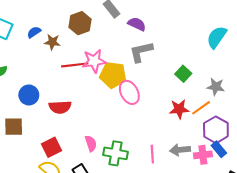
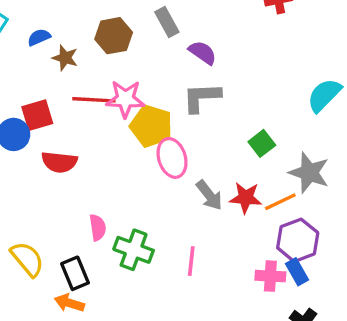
gray star: (216, 87) -> (309, 173), size x1.4
red square: (51, 147) -> (37, 115), moved
gray arrow: (180, 150) -> (209, 195), moved, turned -132

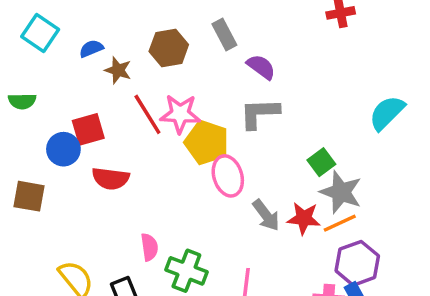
red line: (94, 100) -> (147, 114), turned 54
gray star: (309, 173) -> (341, 192), moved

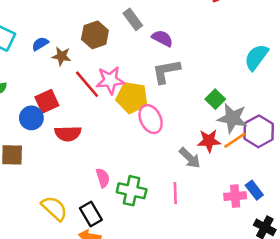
gray arrow: (266, 215) -> (190, 158), moved
purple hexagon: (357, 263) -> (259, 131), moved

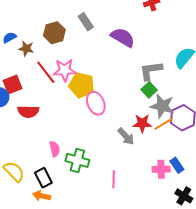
purple semicircle: (162, 38) -> (123, 37), moved, size x1.4
gray L-shape: (166, 71) -> (151, 71), moved
pink line: (175, 193) -> (114, 179), moved

